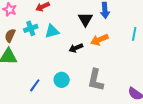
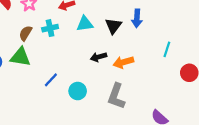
cyan triangle: (52, 31) -> (85, 24), moved
orange arrow: (99, 40) -> (123, 62), moved
blue line: (35, 85) -> (51, 80), moved

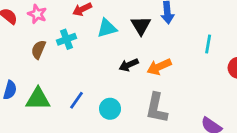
green triangle: (20, 57) -> (38, 99), moved

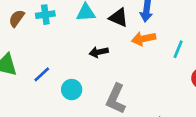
black triangle: (141, 26) -> (119, 17), turned -48
orange arrow: (159, 67) -> (144, 39), moved

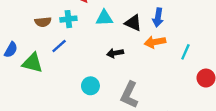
brown semicircle: (17, 18) -> (43, 22), turned -133
blue line: (42, 74) -> (59, 46), moved

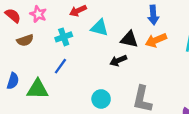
cyan triangle: (104, 18) -> (99, 28), turned 30
brown semicircle: (43, 22) -> (25, 40), moved
black triangle: (133, 23) -> (129, 39), moved

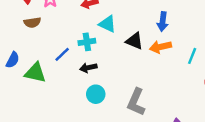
cyan cross: (64, 37) -> (87, 42), moved
black arrow: (118, 61) -> (88, 68), moved

